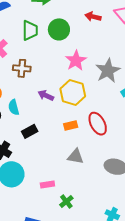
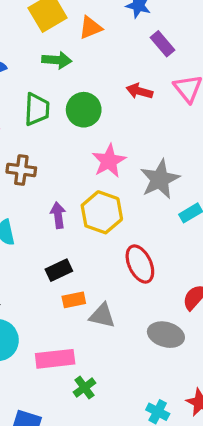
purple arrow: (46, 95) -> (58, 215), turned 56
orange rectangle: (71, 126) -> (74, 300), moved
black rectangle: (30, 131) -> (59, 270), moved
pink rectangle: (47, 184) -> (55, 359), size x1.6

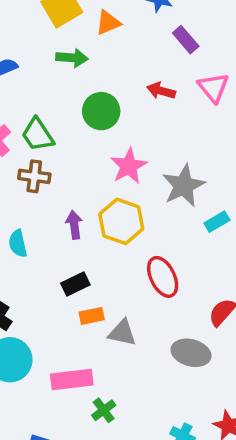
green trapezoid: (37, 109) -> (38, 135), moved, turned 144

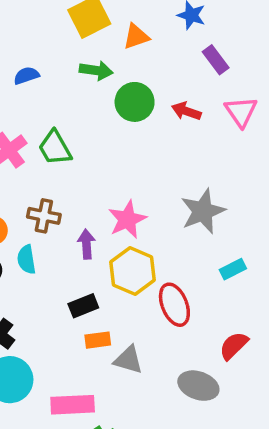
green circle: (101, 111) -> (135, 102), moved
pink star: (129, 166) -> (127, 219), moved
brown cross: (34, 176) -> (44, 216), moved
yellow hexagon: (121, 221) -> (133, 271), moved
cyan rectangle: (217, 222) -> (233, 269), moved

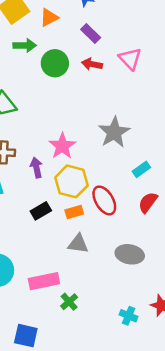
purple rectangle: (216, 60) -> (91, 34), moved
orange rectangle: (98, 340) -> (74, 212), moved
red semicircle: (234, 346) -> (148, 202), moved

